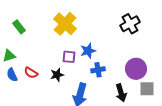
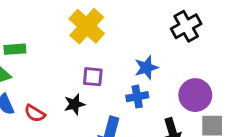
green rectangle: (19, 27) -> (15, 49), moved, turned -56
blue star: (88, 51) -> (146, 68), moved
red semicircle: (31, 73) -> (35, 113), moved

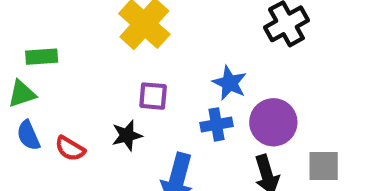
blue star: (146, 68) -> (230, 83), turned -30
purple circle: (195, 95) -> (273, 122), moved

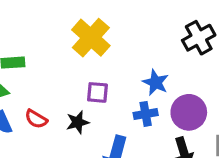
red semicircle: (70, 149) -> (36, 119), moved

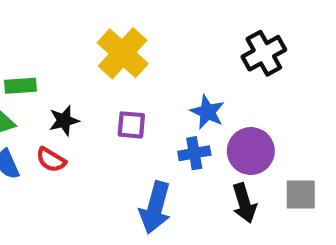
black star: (78, 122) -> (64, 121), moved

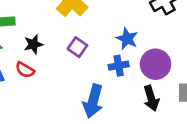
purple square: (131, 125) -> (77, 47), turned 30

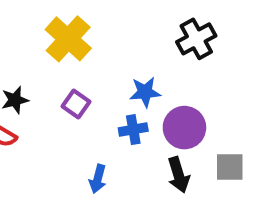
blue star: (127, 39) -> (145, 92), turned -30
blue arrow: (93, 101) -> (98, 179), size x0.6

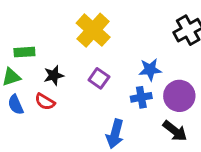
black arrow: (179, 175) -> (175, 131), turned -35
blue arrow: (98, 179) -> (115, 134), size x1.4

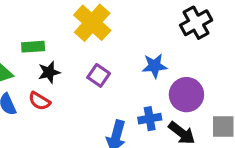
green rectangle: (24, 52) -> (33, 47), moved
blue cross: (141, 97) -> (150, 119), moved

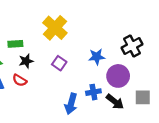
black cross: (196, 23) -> (132, 46), moved

